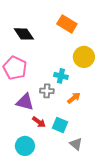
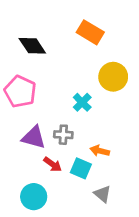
cyan cross: (61, 76) -> (82, 102), turned 32
gray cross: (47, 91) -> (63, 135), moved
orange arrow: (74, 98) -> (100, 151), moved, turned -128

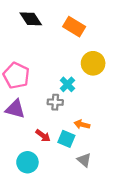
black diamond: (32, 46) -> (31, 19), moved
gray cross: (63, 135) -> (55, 102), moved
purple triangle: (34, 137) -> (15, 109), moved

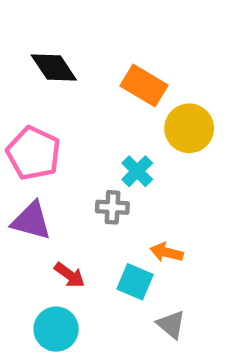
black diamond: (31, 19) -> (54, 67), moved
orange rectangle: (74, 27) -> (144, 85), moved
red arrow: (43, 136) -> (70, 275), moved

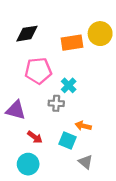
black diamond: (54, 67) -> (27, 34), turned -65
orange rectangle: (144, 85) -> (72, 43), turned -40
yellow circle: (189, 128) -> (100, 34), moved
pink pentagon: (33, 153) -> (38, 71), moved, turned -30

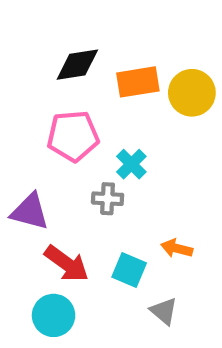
black diamond: (27, 34) -> (77, 65), moved
yellow circle: (100, 34) -> (192, 93), moved
orange arrow: (83, 126) -> (177, 248), moved
red arrow: (35, 137) -> (67, 264), size x1.5

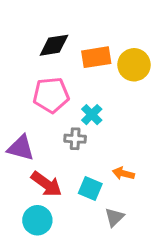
gray triangle: (164, 311) -> (114, 217), turned 35

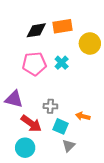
orange rectangle: (96, 57) -> (63, 26), moved
cyan cross: (92, 115) -> (62, 63), moved
gray cross: (75, 139) -> (50, 106), moved
gray triangle: (114, 217) -> (69, 146), moved

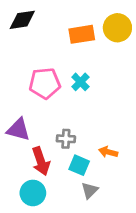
black diamond: (36, 30) -> (22, 20), moved
yellow circle: (90, 43) -> (117, 28), moved
red arrow: (31, 123) -> (41, 161), turned 35

